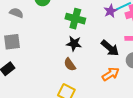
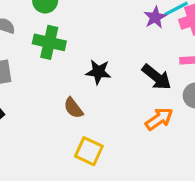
green cross: (75, 19) -> (49, 42), moved
brown semicircle: (70, 65) -> (73, 108), moved

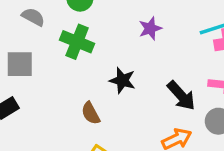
purple star: (155, 17) -> (150, 28), moved

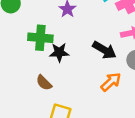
green cross: (77, 42) -> (40, 38), moved

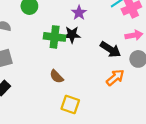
black star: (59, 52) -> (72, 35), moved

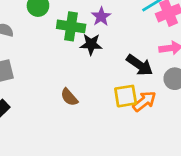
green cross: (55, 37) -> (71, 26), moved
yellow square: (70, 105) -> (126, 96), moved, turned -30

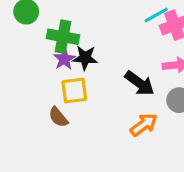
purple star: (101, 17) -> (64, 59), moved
yellow square: (126, 96) -> (74, 90), moved

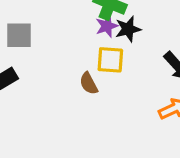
black star: (85, 58) -> (128, 29), turned -30

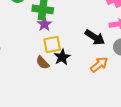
black star: (128, 29) -> (62, 57), moved

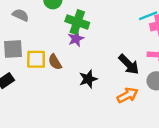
yellow square: (52, 44) -> (36, 59), moved
brown semicircle: (43, 63) -> (55, 62), moved

